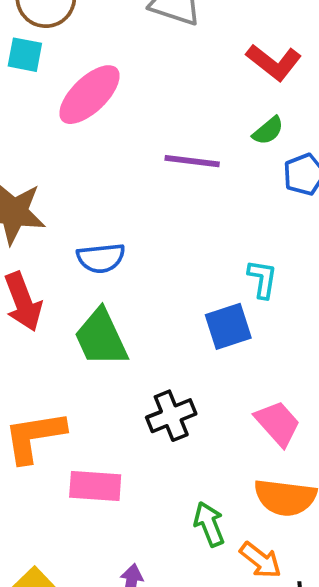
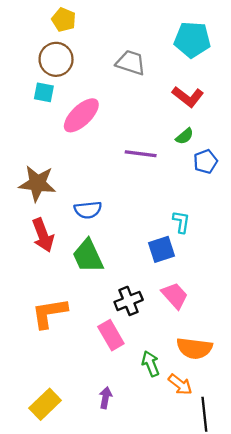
pink trapezoid: (278, 423) -> (175, 295), moved
pink rectangle: (95, 486) -> (111, 335), moved, turned 56

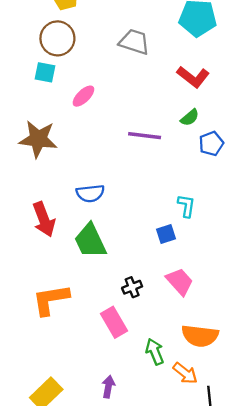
pink ellipse: (81, 115) -> (83, 96), size x0.6
brown star: (37, 183) -> (38, 139), moved
blue square: (161, 249) -> (166, 234), size x0.7
black cross: (129, 301) -> (132, 287), size x0.7

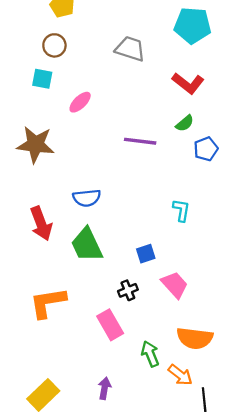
brown circle: (57, 38) -> (54, 45), size x0.7
blue square: (166, 234) -> (146, 254), moved

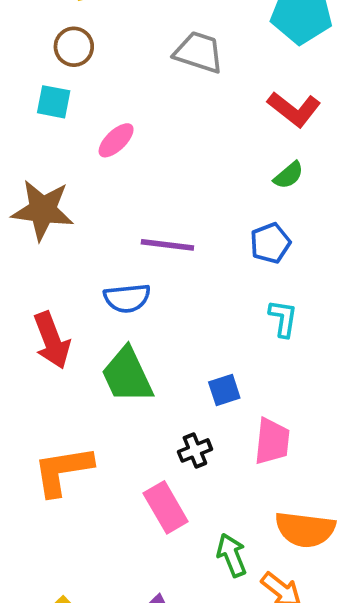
purple line: (140, 141) -> (167, 245), moved
blue pentagon: (206, 149) -> (270, 243), moved
pink trapezoid: (175, 285) -> (272, 441), turned 48

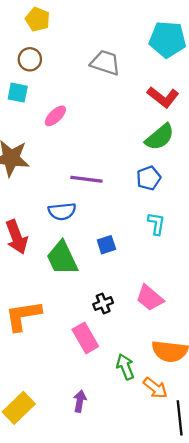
green semicircle: (289, 175) -> (160, 137), size x1.6
blue square: (224, 390) -> (106, 245), moved
pink trapezoid: (272, 441) -> (150, 298), turned 124

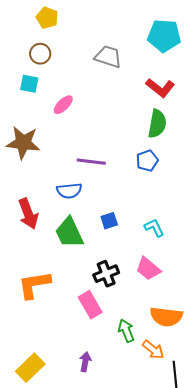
green semicircle: (160, 137) -> (157, 124), turned -40
cyan L-shape: (156, 224) -> (154, 228), moved, turned -35
black cross: (103, 304) -> (106, 274), size x1.4

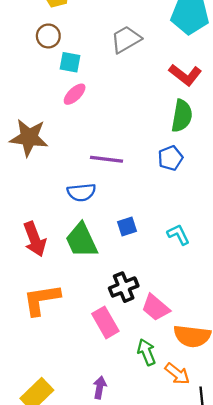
gray trapezoid: (108, 57) -> (126, 39), turned -48
cyan square: (29, 84) -> (70, 62), moved
red arrow: (28, 214) -> (35, 239), moved
pink trapezoid: (148, 269) -> (156, 308), moved

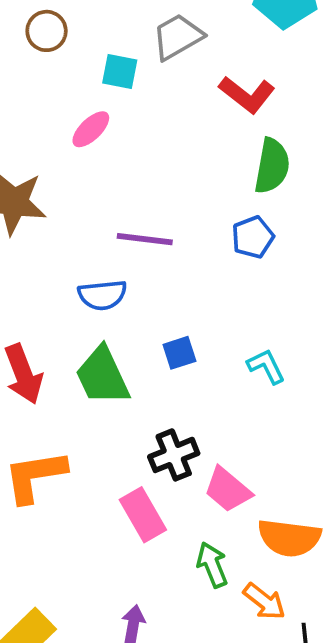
cyan square: (70, 62) -> (120, 71), moved
red L-shape: (185, 75) -> (247, 95), moved

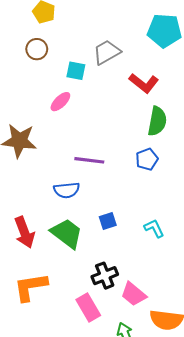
green trapezoid: (102, 376) -> (67, 233), turned 152

